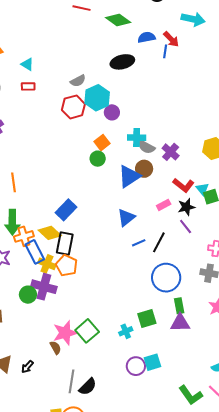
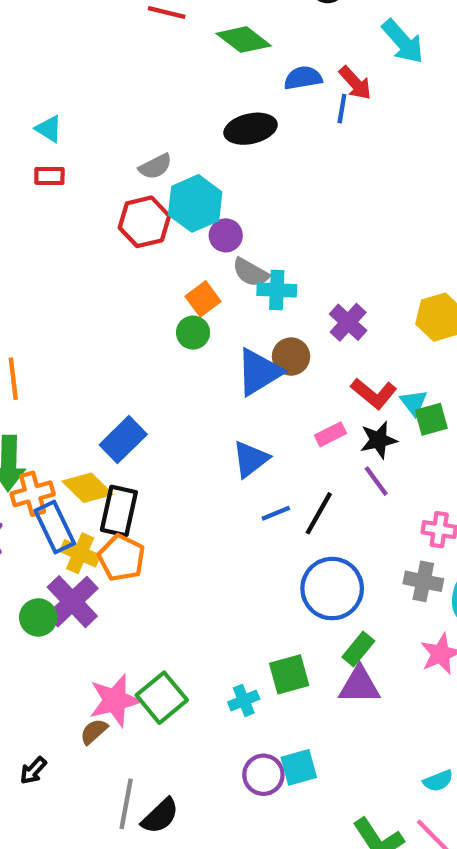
cyan arrow: (193, 19) -> (403, 42), turned 35
gray semicircle: (146, 147) -> (251, 272), moved
purple cross: (44, 287) -> (72, 602), turned 30
green rectangle: (179, 306) -> (358, 649), turned 49
brown semicircle: (55, 348) -> (94, 731), turned -104

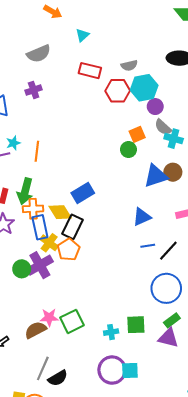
cyan triangle: (49, 129) -> (82, 35), turned 32
red rectangle: (49, 176) -> (90, 71), moved, size x1.5
pink star: (115, 700) -> (49, 317), size x0.7
brown semicircle: (94, 731) -> (35, 330), size x1.5
purple circle: (263, 775) -> (112, 370), size x1.4

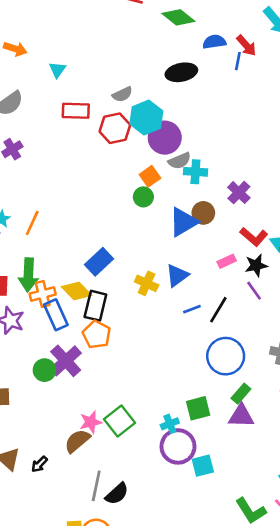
purple circle: (155, 107) -> (165, 138), size x1.6
gray semicircle: (163, 127) -> (180, 161), turned -54
orange line: (37, 151) -> (32, 223), turned 30
yellow cross: (49, 243) -> (147, 283), moved
purple circle: (112, 370) -> (178, 446), moved

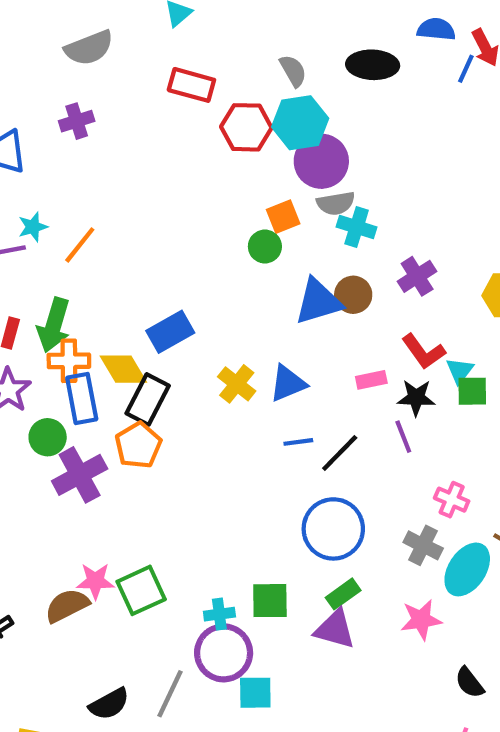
gray semicircle: (122, 94) -> (293, 71), moved, turned -108
green circle: (44, 370) -> (48, 437), moved
gray line: (96, 486) -> (170, 694), moved

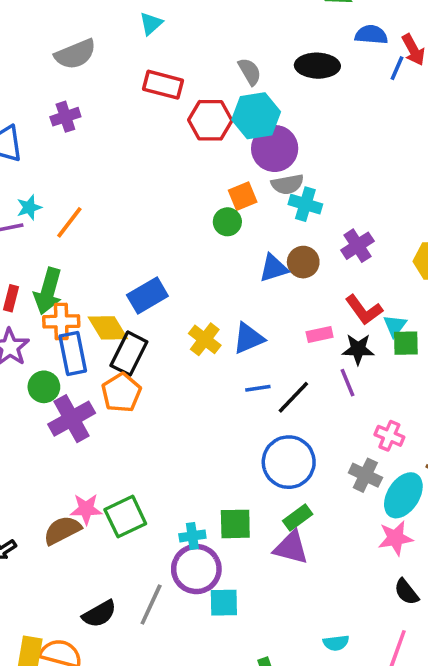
blue triangle: (318, 301) -> (274, 268), size x0.7
pink star: (421, 620) -> (395, 538), moved

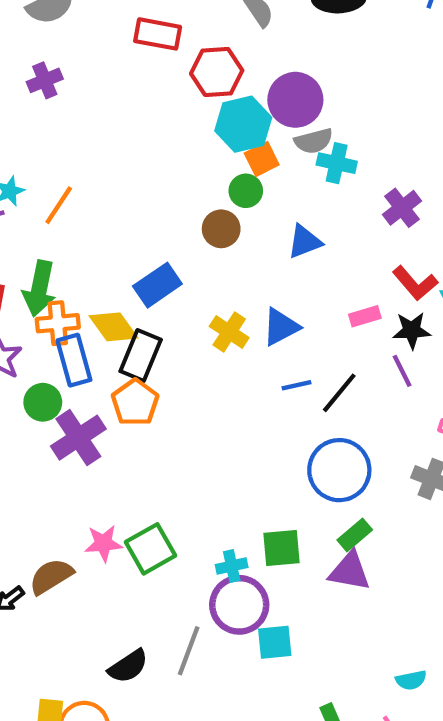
cyan hexagon: (256, 116) -> (243, 124), moved
brown circle: (303, 262) -> (221, 229), moved
brown semicircle: (62, 530) -> (51, 576), moved

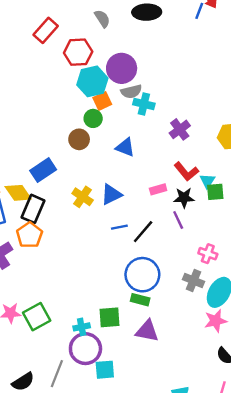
red rectangle: (158, 34) -> (46, 30), turned -60
blue triangle: (305, 242) -> (125, 147), turned 42
green rectangle: (355, 535) -> (140, 300), moved, turned 54

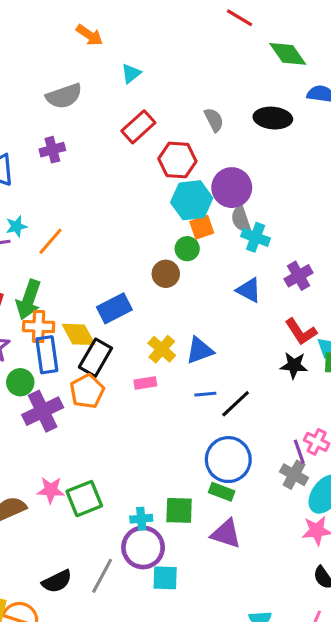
gray semicircle: (131, 91) -> (241, 219), turned 78
blue triangle: (125, 147) -> (249, 290), moved
pink rectangle: (158, 189) -> (145, 383), moved
purple line: (178, 220) -> (299, 452), moved

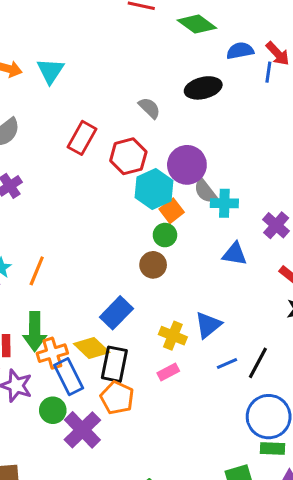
cyan triangle: (131, 73) -> (50, 71), moved, size x1.4

